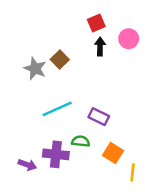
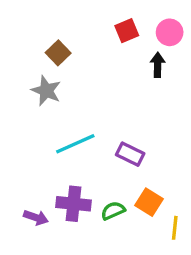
pink circle: (129, 39) -> (170, 32), moved
black arrow: (100, 46) -> (158, 65), moved
brown square: (60, 59) -> (58, 53), moved
green semicircle: (81, 141) -> (113, 211), moved, turned -30

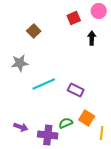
pink circle: (170, 32) -> (99, 11), moved
gray star: (46, 91) -> (20, 63), moved, turned -30
purple cross: (74, 204) -> (48, 135), moved

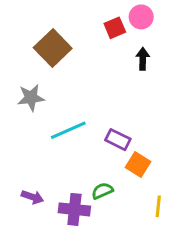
pink circle: (99, 11) -> (141, 17), moved
brown square: (34, 31) -> (53, 48), size x1.6
orange square: (87, 118) -> (138, 164), moved

